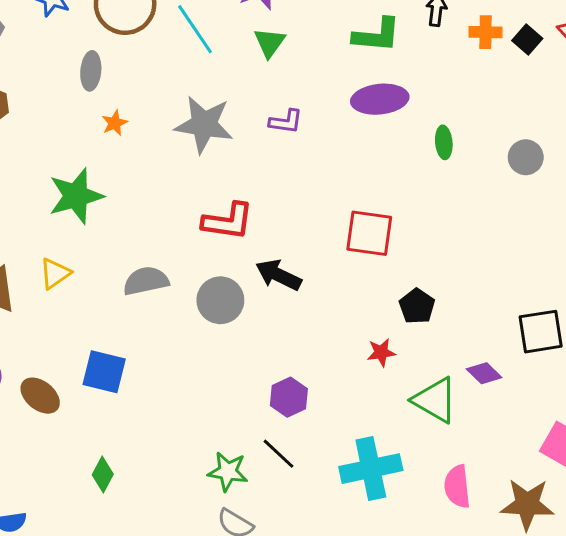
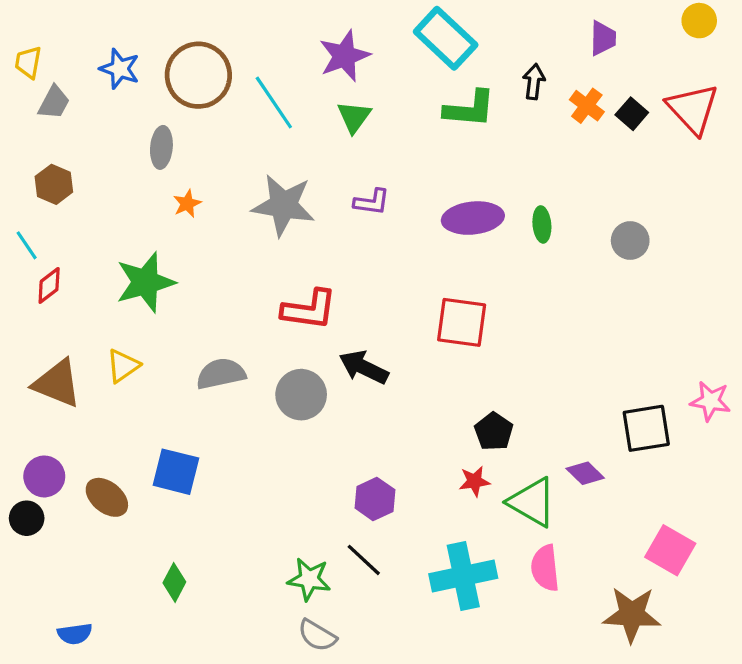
orange cross: (486, 32) -> (587, 106), turned 36
purple ellipse: (380, 99) -> (473, 218), moved
black pentagon: (417, 306) -> (494, 432), moved
red star: (381, 352) -> (474, 481), moved
pink semicircle: (457, 486) -> (545, 568), moved

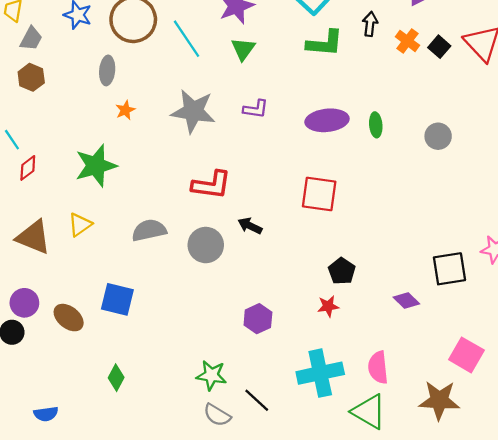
brown hexagon: (54, 184) -> (31, 77), moved
black arrow: (364, 367) -> (250, 226), size x0.7
green triangle: (532, 502) -> (369, 412), moved
black line: (364, 560) -> (257, 400), moved

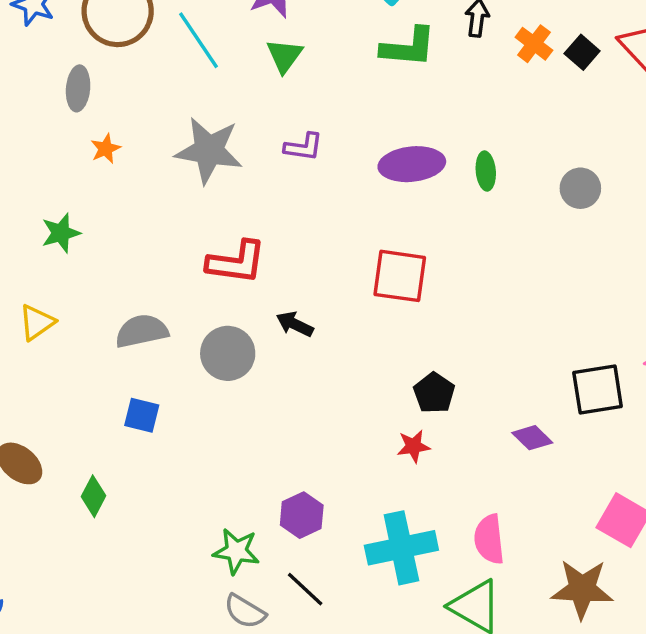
green star: (96, 166) -> (61, 233), size x0.6
blue square: (117, 299) -> (142, 415), moved, size x0.7
purple hexagon: (258, 319) -> (302, 515), moved
green diamond: (116, 378) -> (94, 496), moved

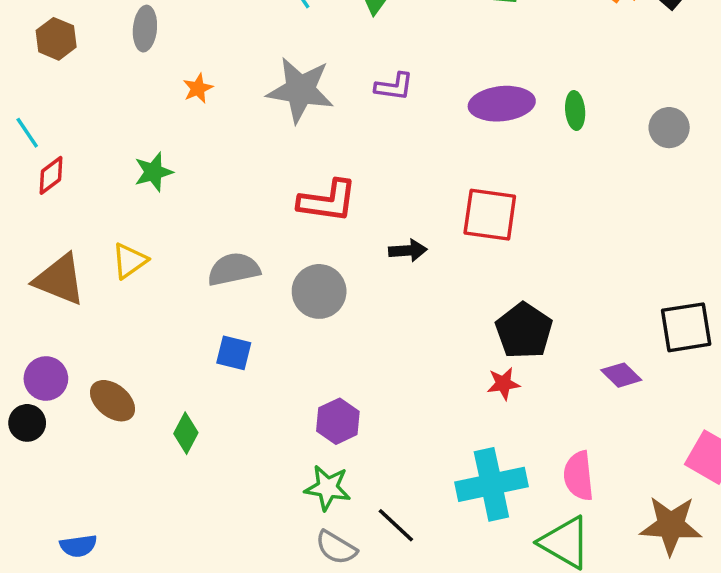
gray ellipse: (78, 88) -> (145, 29), moved
black arrow: (295, 324) -> (408, 250), moved, turned 150
black pentagon: (434, 393) -> (524, 331), size x1.4
purple hexagon: (302, 515) -> (338, 421), moved

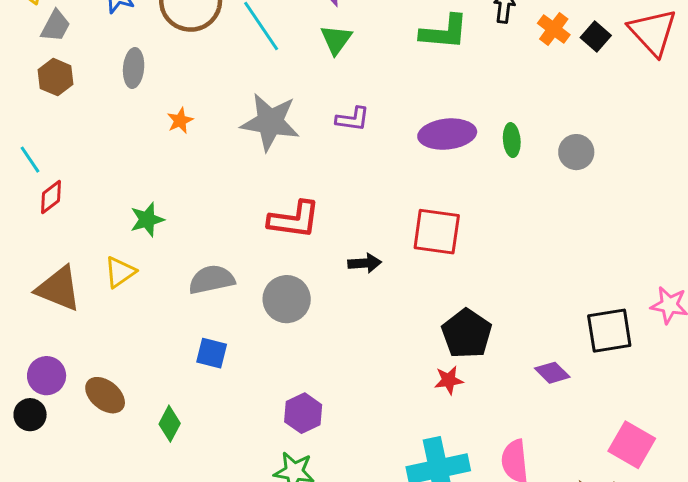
gray circle: (669, 128) -> (576, 152), moved
green star: (153, 172) -> (147, 220), moved

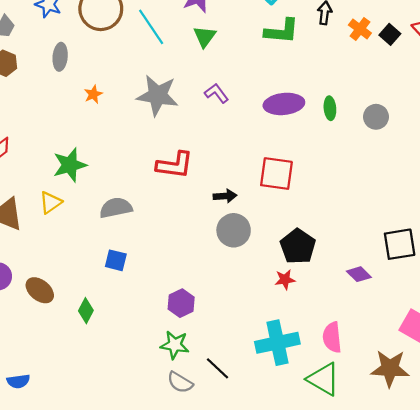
purple L-shape: (353, 119) -> (216, 93), turned -135
green star: (147, 220) -> (70, 165), size x1.4
gray circle: (287, 299) -> (234, 230), moved

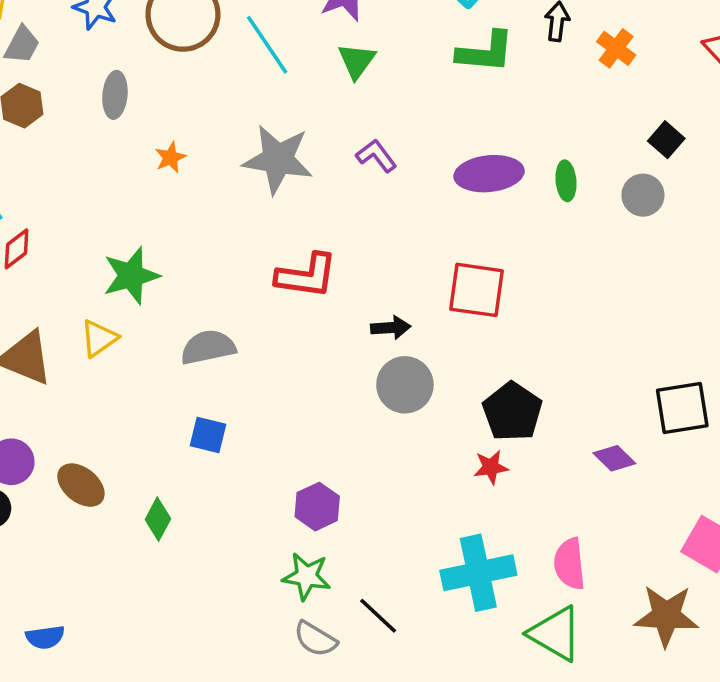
black square: (390, 34) -> (666, 140), moved

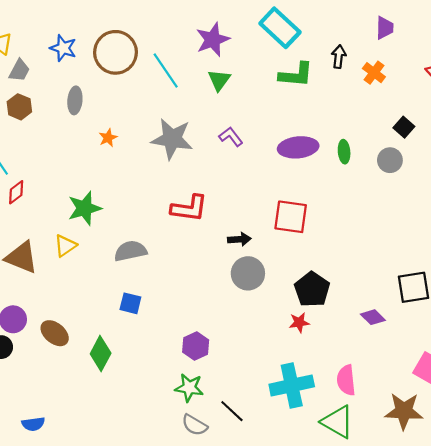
green diamond: (158, 519) -> (101, 353), size x1.4

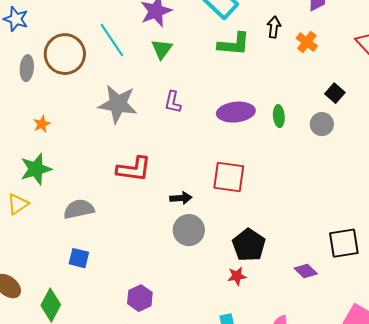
brown circle: (116, 52) -> (65, 54), moved
purple L-shape: (231, 137) -> (173, 102), turned -130
orange star: (108, 138) -> (42, 124), moved

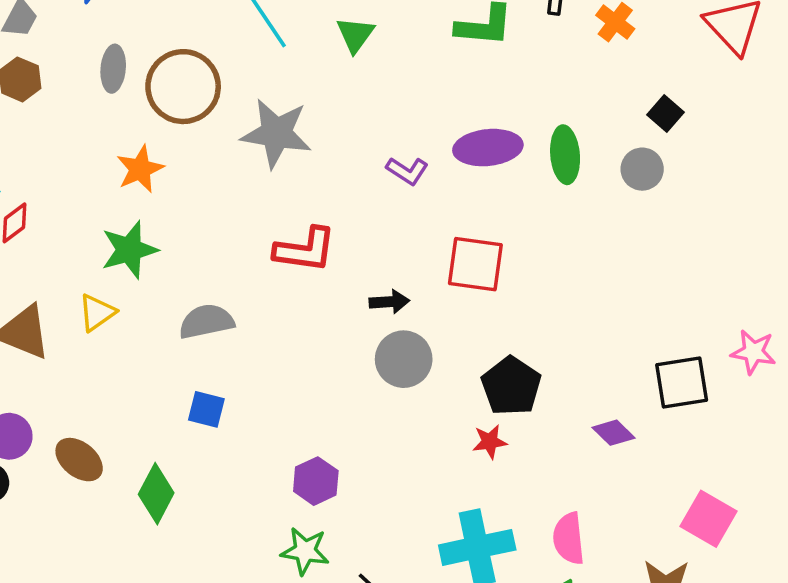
brown circle: (65, 54) -> (183, 87), moved
purple L-shape: (173, 102) -> (407, 171), moved, turned -70
green ellipse: (279, 116) -> (565, 155), size x1.4
orange star: (42, 124) -> (140, 169), size x1.5

